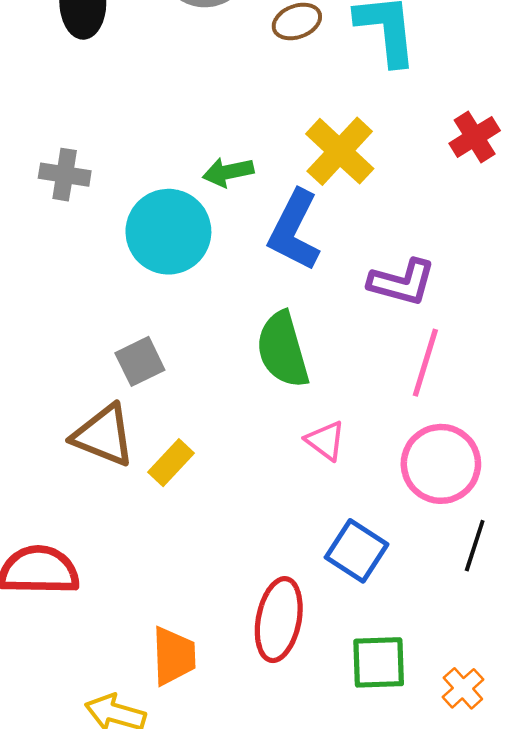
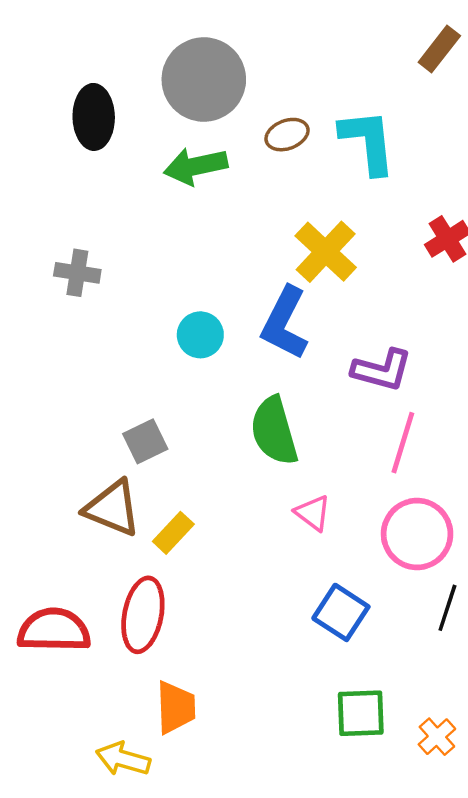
green arrow: (228, 172) -> (196, 166), moved, size x1.4
cyan circle: (168, 232) -> (200, 335), moved, size x0.6
red ellipse: (279, 620) -> (143, 615), moved

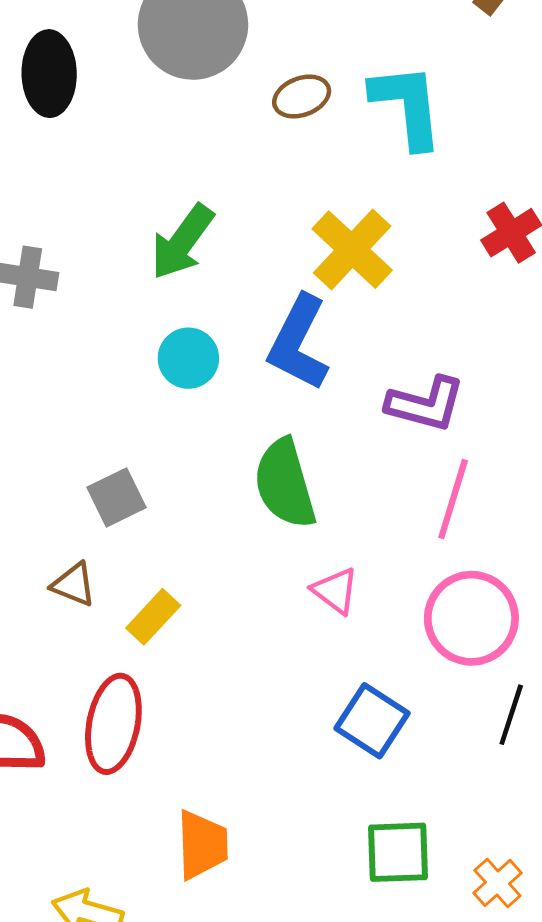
green arrow: (196, 166) -> (182, 242), moved, turned -42
brown triangle: (112, 508) -> (74, 585), size x0.6
orange trapezoid: (176, 707) -> (202, 845), moved

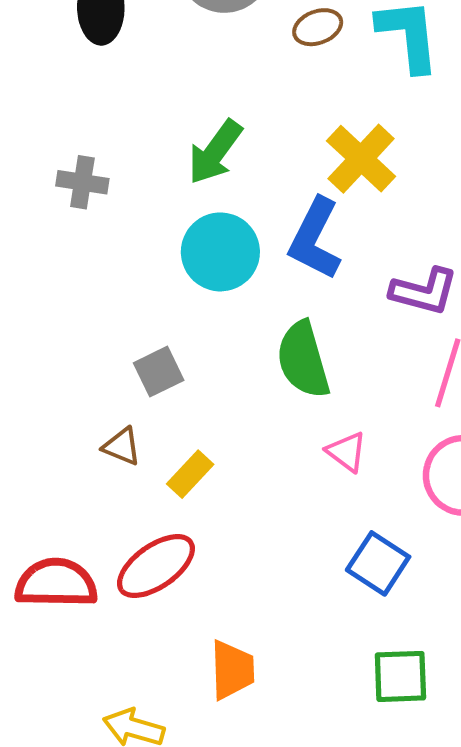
cyan circle: (188, 358) -> (220, 252), size x1.5
red ellipse: (113, 724) -> (156, 566), turned 44

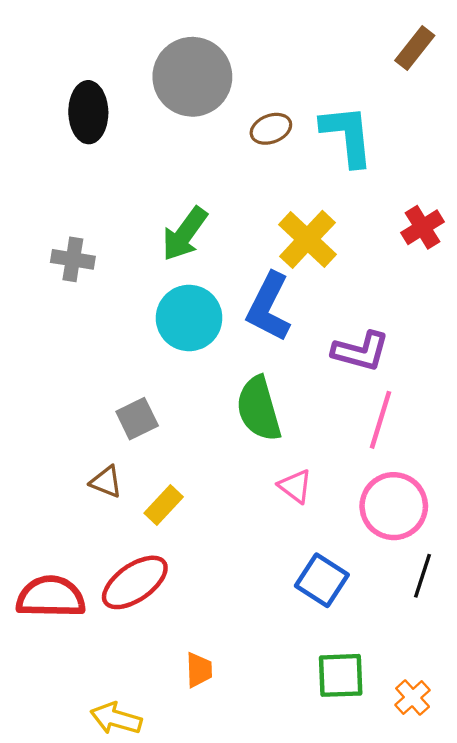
orange trapezoid: (232, 670) -> (199, 670), size x0.7

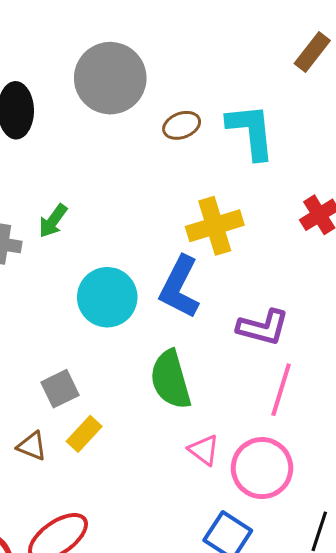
green arrow: (185, 234) -> (53, 221), moved, size x0.7
yellow cross: (307, 239) -> (215, 226), turned 30
yellow rectangle: (164, 505) -> (84, 434), moved
pink circle: (394, 506) -> (262, 468), moved

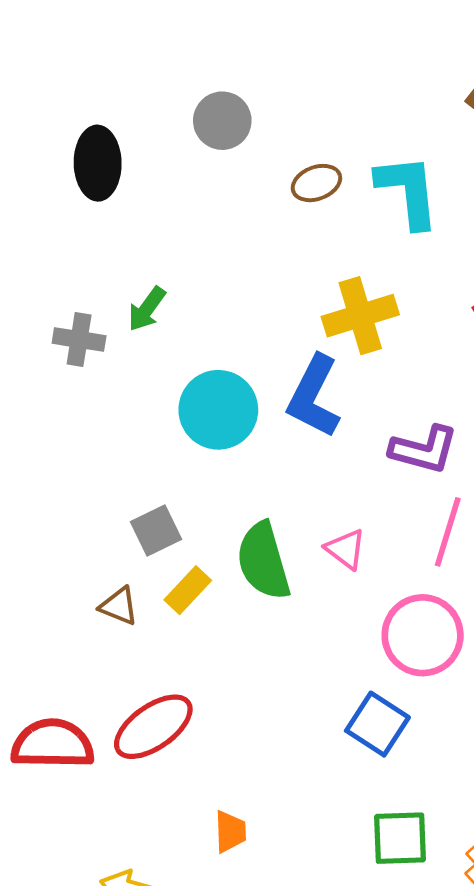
gray circle: (110, 78) -> (222, 121), size x0.6
green semicircle: (171, 380) -> (263, 561), moved
pink triangle: (204, 450) -> (346, 549), moved

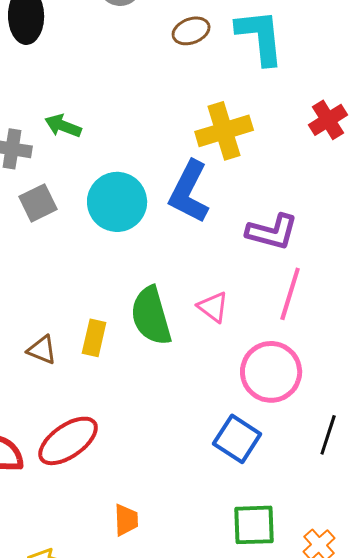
green arrow: (147, 309) -> (63, 126), turned 75
gray square: (156, 530) -> (38, 203), moved
yellow rectangle: (188, 590) -> (94, 338), turned -30

